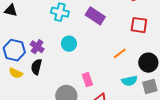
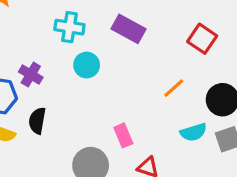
red square: (139, 25) -> (202, 39), turned 30
cyan circle: (69, 44) -> (87, 65), moved
purple cross: (37, 47) -> (31, 75), moved

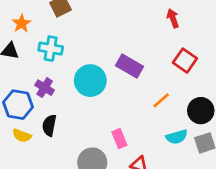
cyan cross: (69, 27) -> (51, 49), moved
purple rectangle: (129, 29) -> (130, 66), moved
cyan circle: (87, 65) -> (90, 81), size x1.5

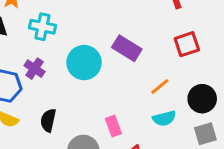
red square: (185, 61) -> (187, 44), turned 35
black semicircle: (49, 125) -> (48, 120), moved
cyan semicircle: (177, 137) -> (164, 118), moved

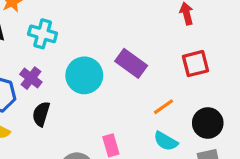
cyan semicircle: (164, 118) -> (166, 141), turned 40
black semicircle: (48, 120) -> (41, 114), moved

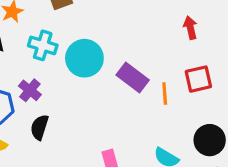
cyan circle: (84, 75) -> (84, 58), moved
orange line: (163, 107) -> (165, 94), moved, turned -60

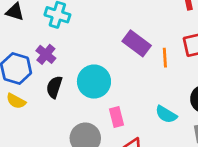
cyan circle: (84, 58) -> (94, 82), moved

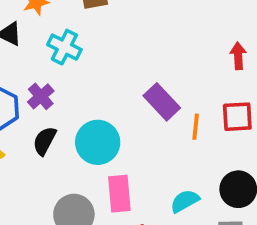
cyan semicircle: (166, 114) -> (185, 201), turned 110
pink rectangle: (117, 117) -> (119, 194), size x1.4

